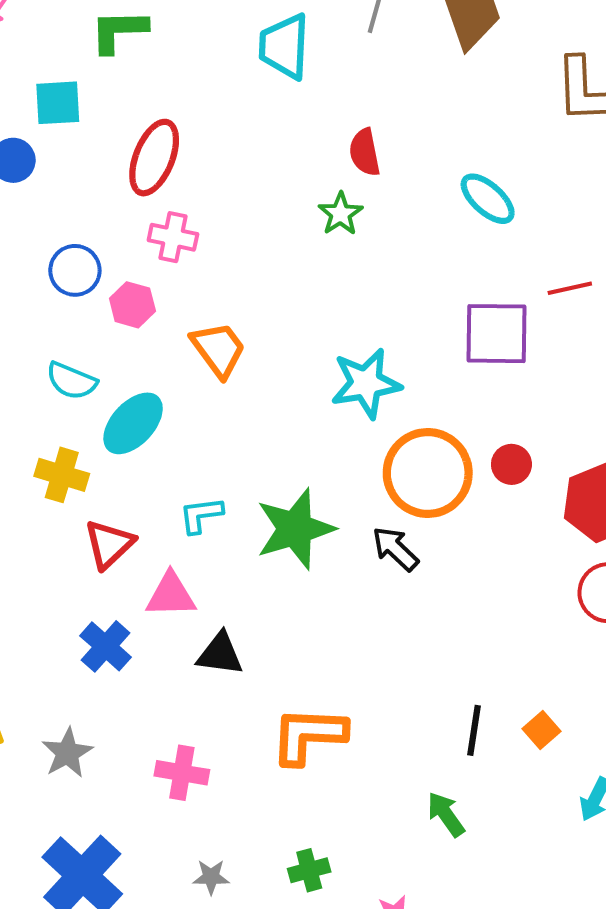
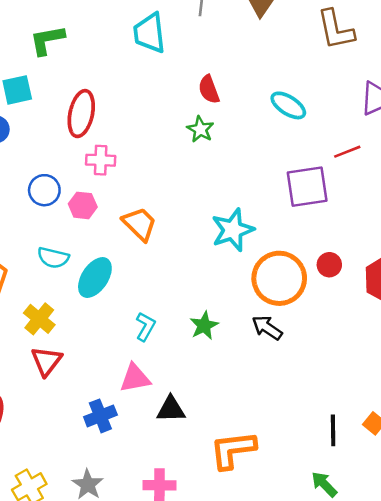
yellow cross: (62, 475) -> (39, 319), moved, turned 32
cyan L-shape: (201, 515) -> (145, 327), turned 136
green star: (295, 529) -> (204, 326), size x0.6
red triangle: (109, 544) -> (46, 361), moved
blue cross: (106, 646) -> (100, 416), turned 36

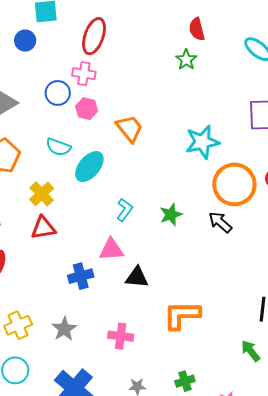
pink cross: (101, 160) -> (84, 74), moved
red triangle: (46, 361) -> (43, 228), turned 36

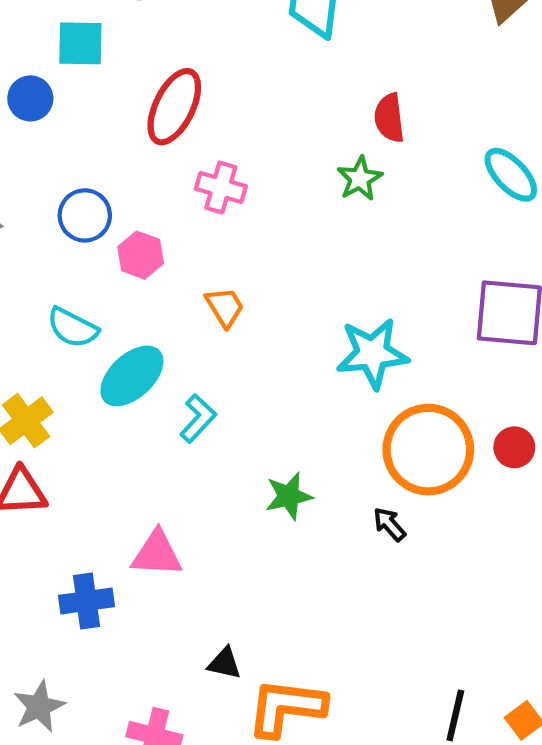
pink cross: (84, 74) -> (221, 187), moved
orange trapezoid: (130, 129) -> (225, 307), size x0.7
cyan L-shape: (125, 210) -> (198, 418), moved
black arrow: (220, 222) -> (389, 524), size x0.7
black triangle: (137, 277) -> (224, 663), moved, size x0.7

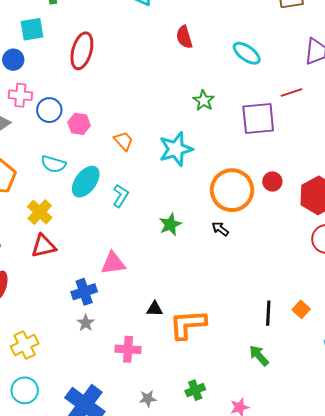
green star: (360, 179) -> (204, 101), moved
pink cross: (221, 187) -> (20, 95), moved
cyan star: (372, 353) -> (176, 149), moved
gray star: (39, 707) -> (86, 323), moved, size x0.7

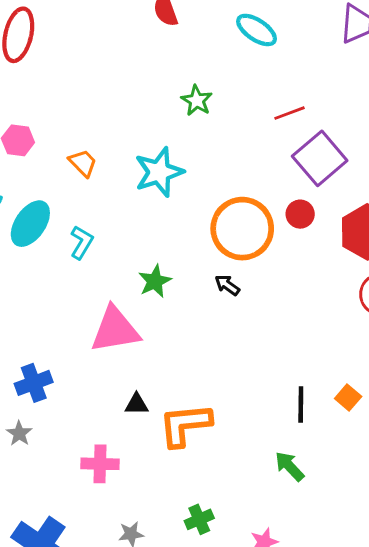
red line: (292, 93) -> (289, 113), moved
purple square: (258, 119) -> (320, 158), moved, turned -33
pink triangle: (113, 263) -> (115, 330), moved, size x1.4
gray star: (86, 323) -> (19, 433), moved

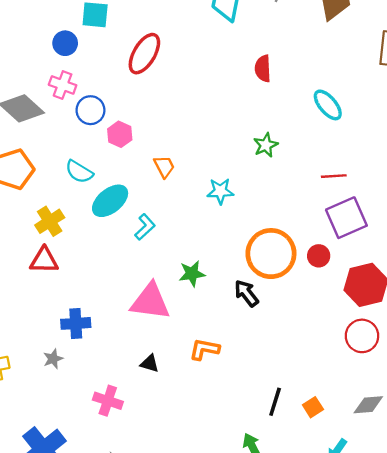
cyan star: (159, 172) -> (220, 191), size x0.7
black arrow: (227, 285) -> (246, 293), size x1.4
orange L-shape: (185, 425) -> (204, 349), moved, size x0.7

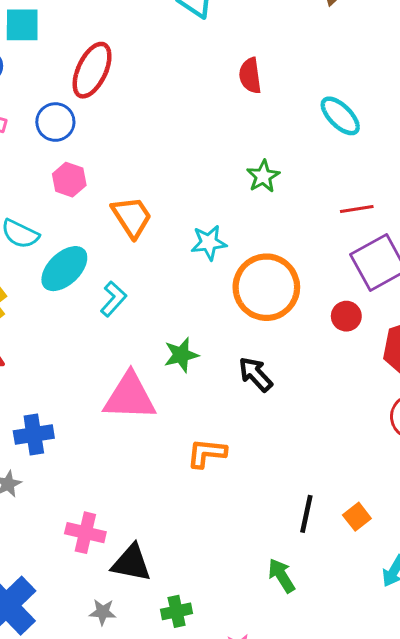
blue circle: (90, 110) -> (55, 122), moved
orange trapezoid: (164, 167) -> (132, 217), size x1.4
orange circle: (271, 254) -> (266, 287), moved
black triangle: (150, 363) -> (131, 563), moved, size x1.6

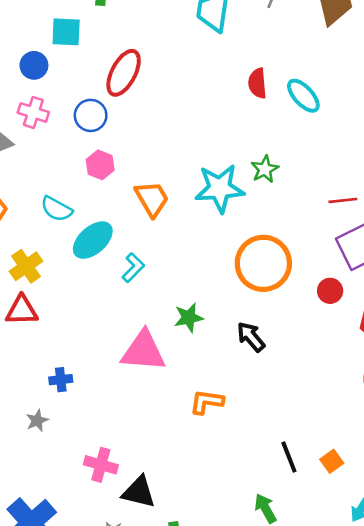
cyan ellipse: (340, 116) -> (303, 96), moved
cyan star: (209, 243) -> (220, 188), moved, size x1.6
blue cross: (34, 435) -> (61, 380), size x0.7
black line: (306, 514) -> (289, 457), turned -36

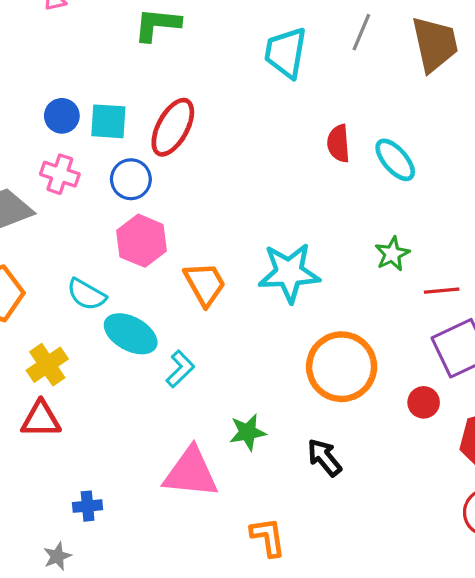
cyan square: (66, 32) -> (108, 121), moved
pink hexagon: (100, 165) -> (142, 241), size x1.4
green star: (265, 169) -> (392, 254), moved
cyan ellipse: (93, 240) -> (131, 334), turned 69
orange L-shape: (207, 402) -> (268, 537), turned 72

